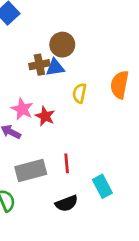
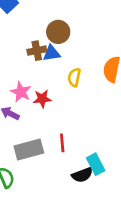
red star: (45, 116) -> (42, 99), turned -30
black semicircle: (67, 203) -> (82, 175), moved

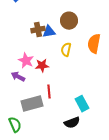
brown circle: (58, 32) -> (69, 21), moved
red line: (62, 143) -> (49, 92), moved
cyan rectangle: (96, 164) -> (82, 104), moved

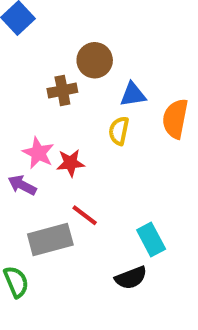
brown circle: (69, 21) -> (95, 60), moved
blue triangle: (49, 32) -> (133, 94), moved
red line: (49, 92) -> (85, 215), turned -48

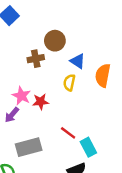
blue triangle: (133, 94) -> (78, 61), turned 42
purple arrow: (22, 185) -> (12, 115), turned -77
red line: (85, 215) -> (68, 133), moved

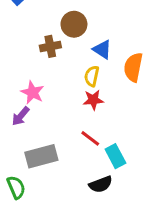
red star: (41, 102) -> (93, 100), moved

